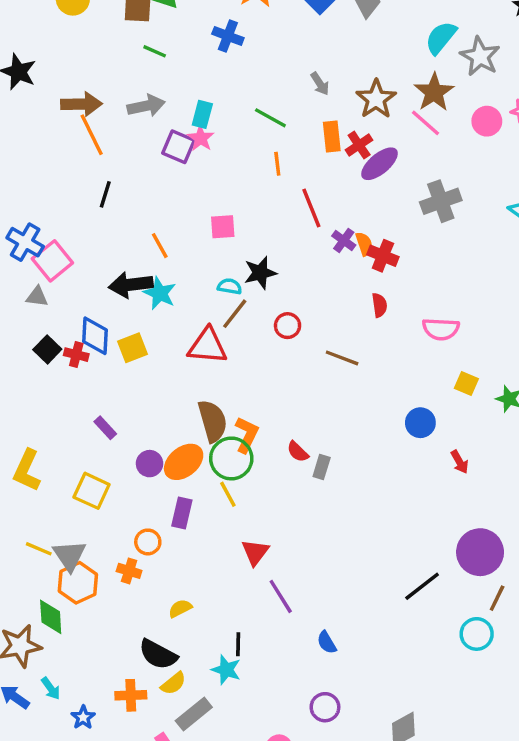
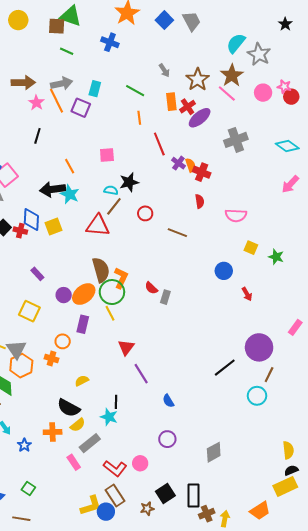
orange line: (92, 135) -> (57, 101), moved
pink star: (201, 138) -> (36, 103), moved

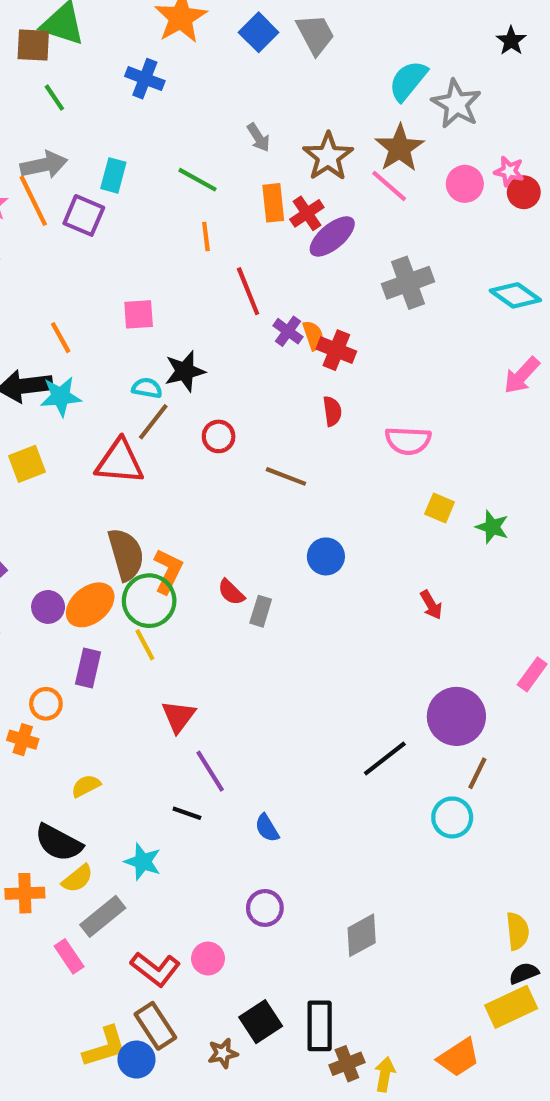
green line: (67, 51) -> (54, 98), turned 32
cyan star: (70, 194) -> (61, 396), turned -30
blue circle: (224, 271) -> (326, 556), moved
black line: (116, 402) -> (187, 813), moved, turned -72

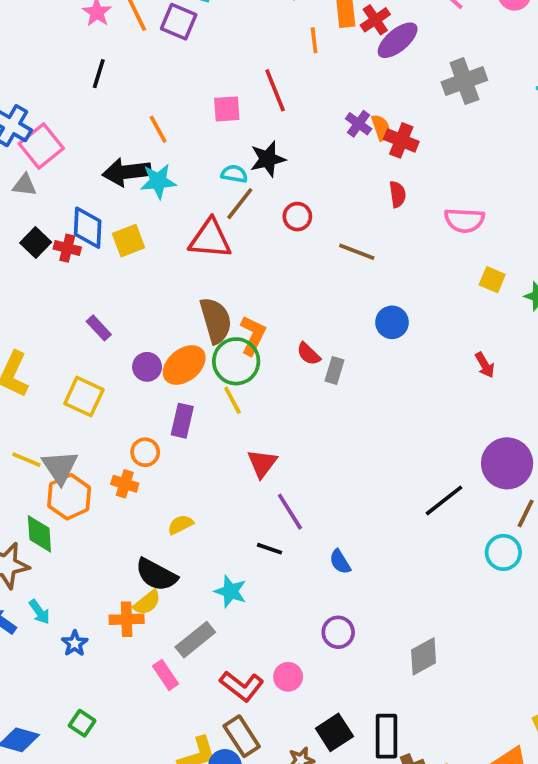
orange line: (206, 236) -> (314, 40), moved
red line: (248, 291) -> (275, 90), moved
yellow semicircle: (78, 879) -> (147, 603), moved

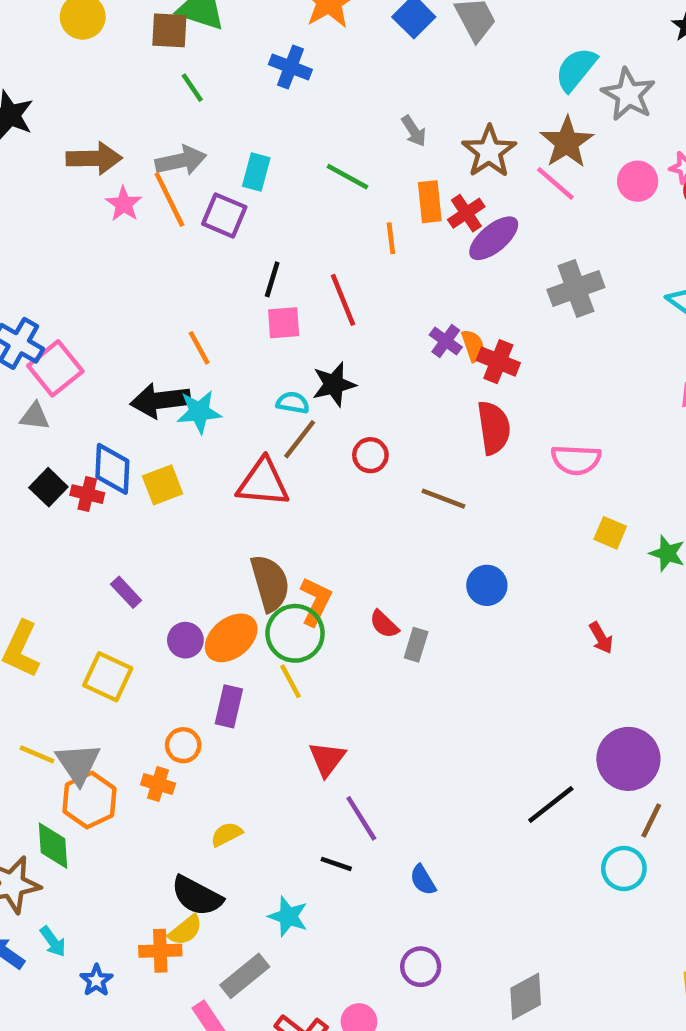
black line: (99, 74) -> (272, 279), moved
red semicircle: (398, 194) -> (494, 428), size x1.6

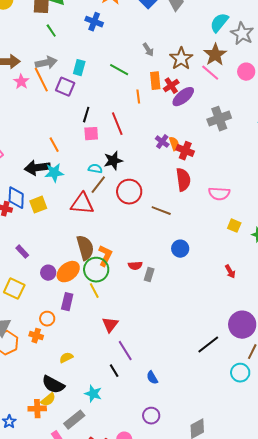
red circle: (370, 455) -> (129, 192), size x1.6
red semicircle: (384, 624) -> (135, 266), turned -48
black line: (336, 864) -> (114, 371), turned 40

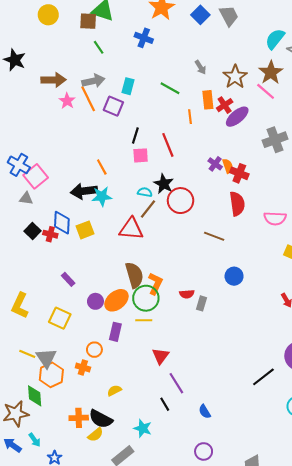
black star: (113, 161) -> (164, 184), turned -30
red circle: (129, 192) -> (181, 201), moved
yellow line: (94, 291) -> (144, 320), turned -63
orange cross: (37, 409) -> (79, 418), moved

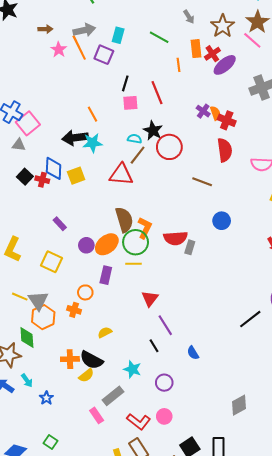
brown arrow: (53, 80) -> (45, 29), size x0.6
red semicircle: (187, 294) -> (175, 238), size x1.6
purple circle: (204, 451) -> (164, 383), moved

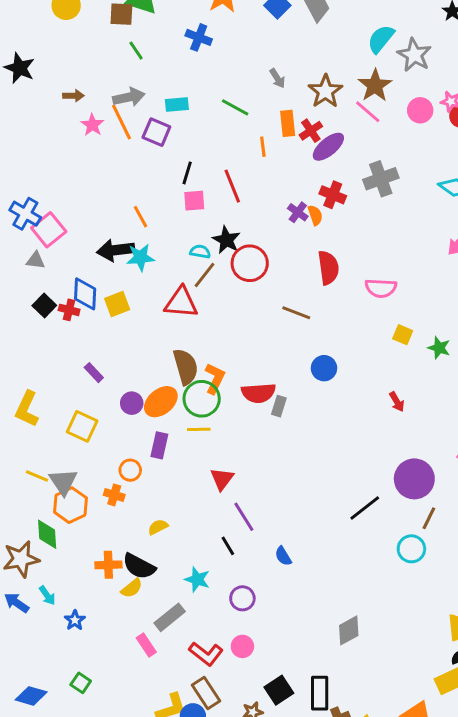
cyan rectangle: (118, 35) -> (177, 104), turned 70
red cross: (227, 120) -> (333, 195), moved

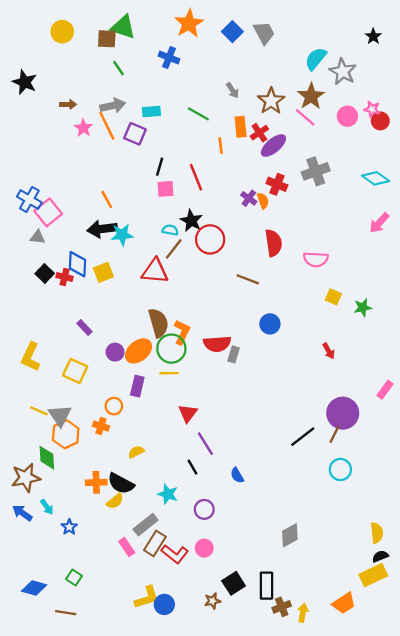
orange line: (140, 217) -> (107, 200), moved
green star: (439, 348) -> (363, 308), turned -30
brown line: (429, 518) -> (335, 434), moved
brown rectangle: (206, 693) -> (155, 543), moved, turned 65

